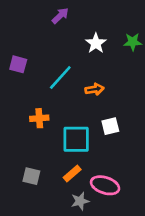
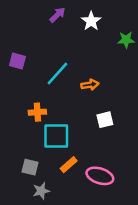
white star: (96, 43) -> (91, 21), moved
cyan square: (76, 139) -> (56, 136), moved
gray star: (80, 201) -> (41, 191), moved

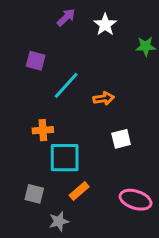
purple square: (17, 61) -> (36, 61), moved
pink ellipse: (100, 176) -> (136, 200), moved
gray star: (41, 191) -> (59, 221), moved

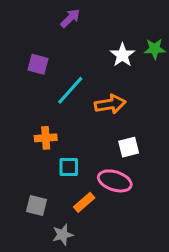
white star: (105, 25) -> (122, 55), moved
orange arrow: (104, 98) -> (110, 104), size x1.4
cyan square: (65, 158) -> (69, 167), size x0.6
pink ellipse: (136, 200) -> (115, 181), moved

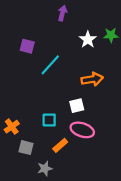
purple arrow: (70, 18) -> (62, 13), moved, turned -32
orange arrow: (110, 104) -> (92, 79), moved
orange cross: (46, 138) -> (12, 127), moved, turned -32
white square: (129, 147) -> (77, 106), moved

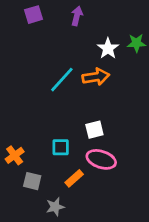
purple square: (27, 46) -> (34, 15), moved, turned -32
orange arrow: (92, 79) -> (96, 77), moved

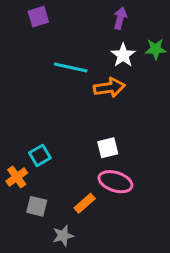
purple arrow: (77, 16) -> (120, 18), moved
cyan line: (62, 80) -> (71, 68), moved, turned 60
cyan square: (61, 147) -> (40, 155), moved, turned -30

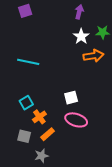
cyan line: (71, 68) -> (28, 62), moved
orange arrow: (109, 88) -> (93, 56), moved
orange cross: (17, 177) -> (39, 117), moved
orange rectangle: (85, 203) -> (48, 134), moved

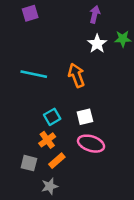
orange arrow: (93, 56) -> (76, 75), moved, turned -102
cyan square: (26, 103) -> (52, 117), moved

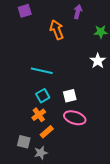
white star: (97, 44) -> (98, 61), moved
cyan line: (34, 74) -> (42, 71), moved
orange arrow: (76, 75) -> (57, 30), moved
gray square: (29, 163) -> (24, 142), moved

